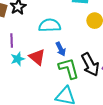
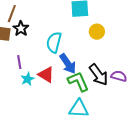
cyan semicircle: (50, 25) -> (54, 42), turned -65
blue arrow: (61, 49) -> (68, 64), size x1.5

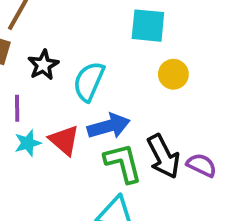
black star: (21, 29) -> (43, 65), moved
blue arrow: (68, 64) -> (109, 126), turned -80

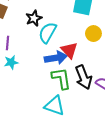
black star: (43, 65) -> (34, 18), moved
red triangle: (64, 140) -> (69, 50), moved

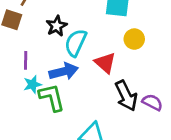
blue arrow: (56, 58) -> (64, 71), moved
green L-shape: (61, 78) -> (52, 97), moved

